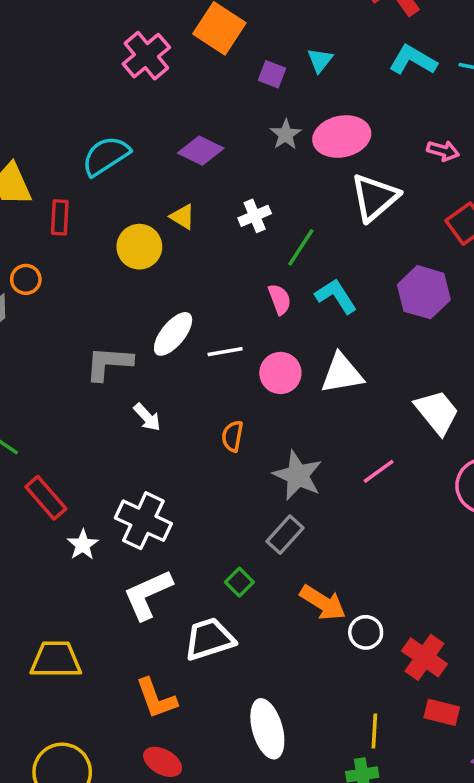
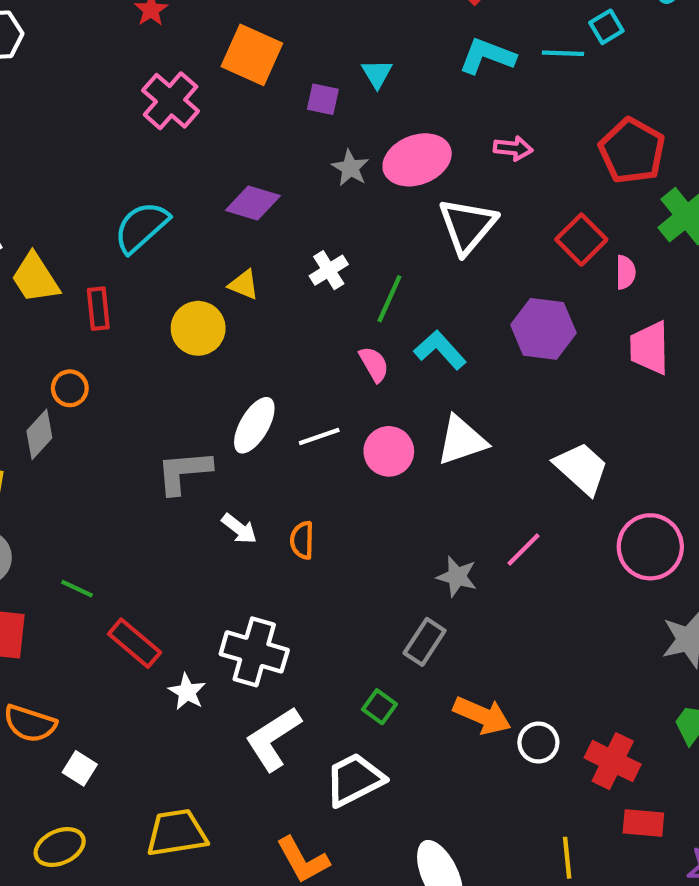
pink arrow: (443, 151) -> (513, 148), moved
orange semicircle: (232, 436) -> (302, 540), moved
gray star: (298, 475) -> (457, 577), moved, size x0.7

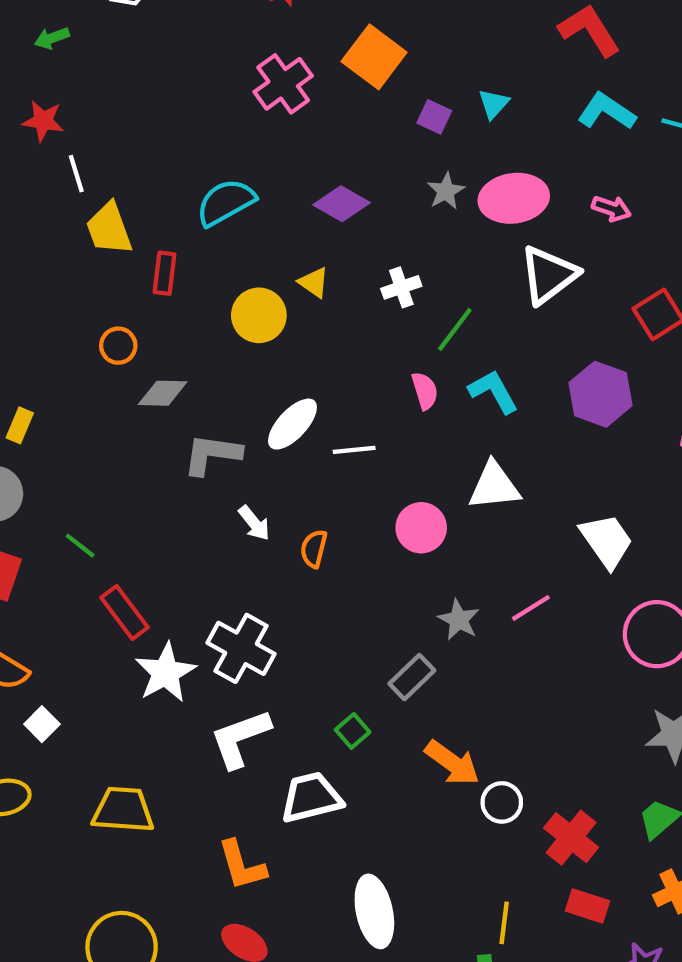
gray diamond: (39, 434) -> (163, 393), moved, turned 36
pink circle: (389, 451) -> (421, 528), moved
white star: (187, 692) -> (165, 673), size x1.6

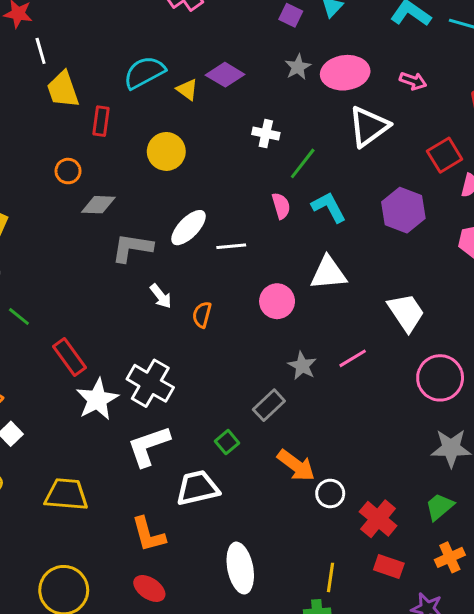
yellow triangle: (314, 282) -> (187, 90), moved
white cross: (401, 287) -> (266, 134), turned 30
green line: (80, 546) -> (19, 316), moved

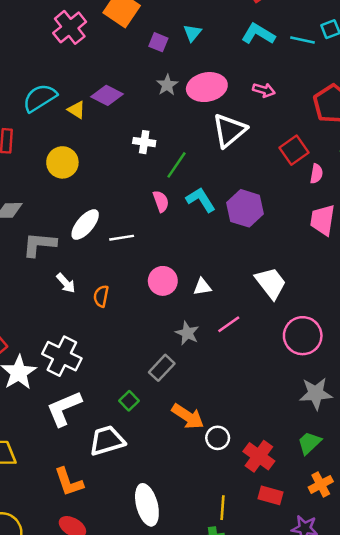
purple hexagon: (403, 210) -> (245, 208), moved
white triangle: (328, 273) -> (202, 287), moved, size x0.6

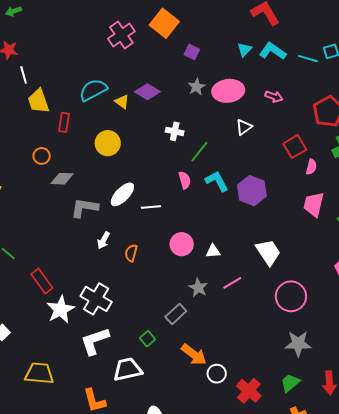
cyan triangle: (192, 33) -> (245, 50), moved
white triangle: (229, 130) -> (244, 127), size x0.6
white arrow: (66, 283) -> (103, 240), turned 66

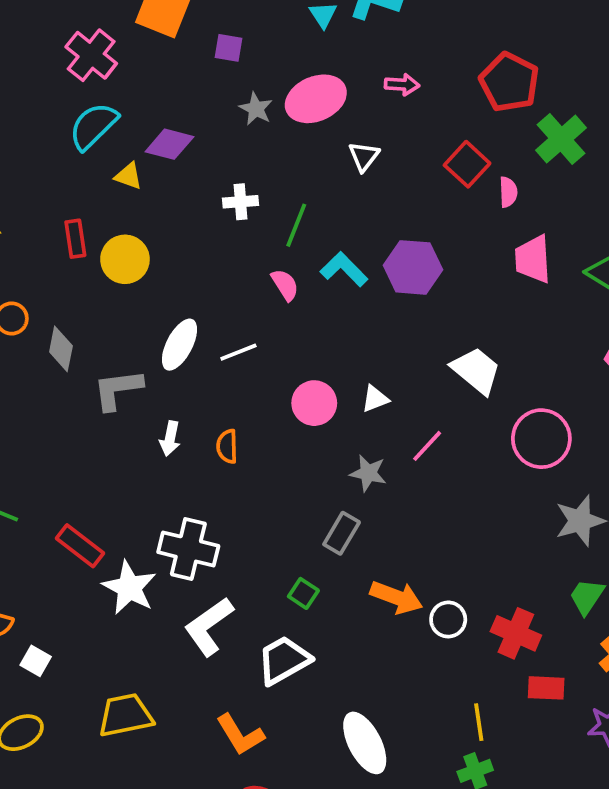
cyan semicircle: (93, 90) -> (93, 126), moved
red rectangle: (64, 122) -> (75, 239), moved
gray diamond: (62, 179) -> (61, 349), turned -65

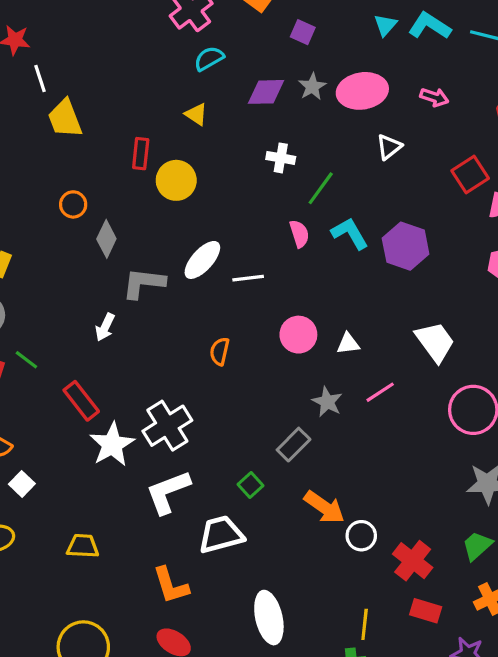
cyan semicircle: (93, 126) -> (209, 59), moved, size x0.7
purple diamond: (169, 144) -> (266, 92), moved, turned -30
white arrow: (170, 439) -> (105, 327), moved
white cross: (188, 549) -> (167, 426), turned 30
yellow trapezoid: (125, 715) -> (83, 546), size x0.7

